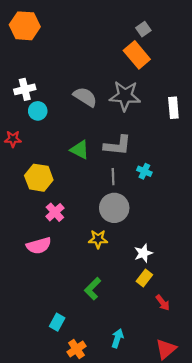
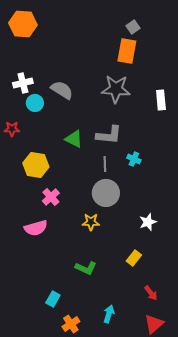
orange rectangle: (137, 55) -> (127, 51), turned 50
gray semicircle: (85, 97) -> (62, 90), moved
white star: (143, 253) -> (148, 222), moved
green L-shape: (93, 289) -> (86, 268), turned -110
red arrow: (163, 303) -> (151, 293), moved

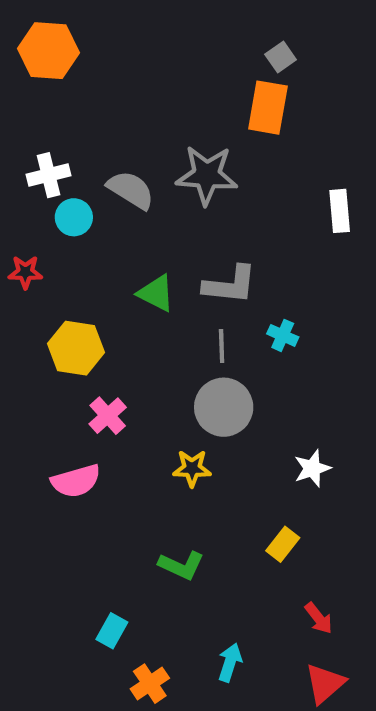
gray star: (116, 89) -> (207, 175), moved

